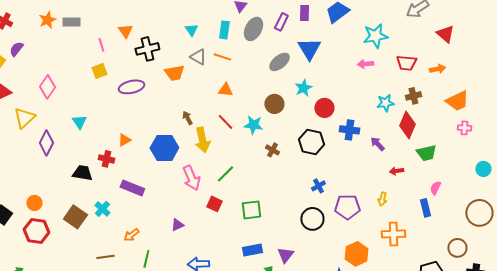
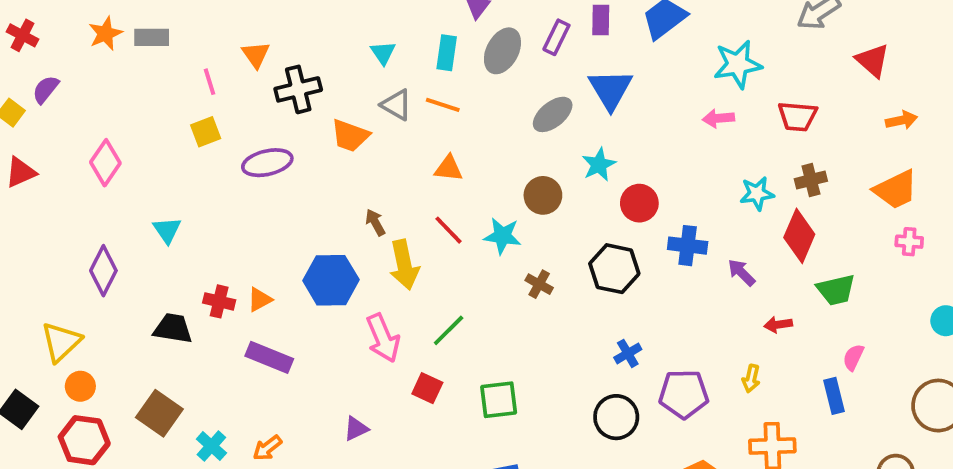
orange arrow: (437, 69) -> (901, 120), moved
orange trapezoid: (174, 73) -> (350, 136), turned 30
yellow triangle: (24, 118) -> (61, 342), moved
orange triangle: (124, 140) -> (260, 299), moved
cyan cross: (102, 209) -> (211, 446), moved

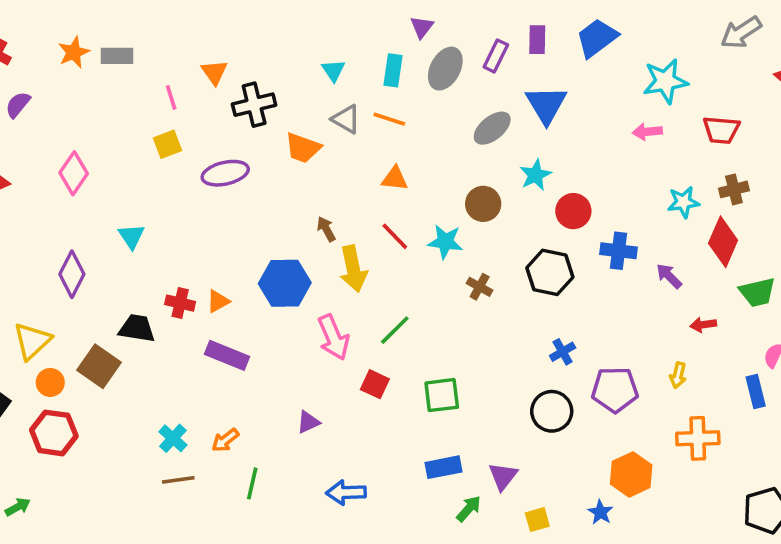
brown square: (159, 413) -> (99, 366), moved

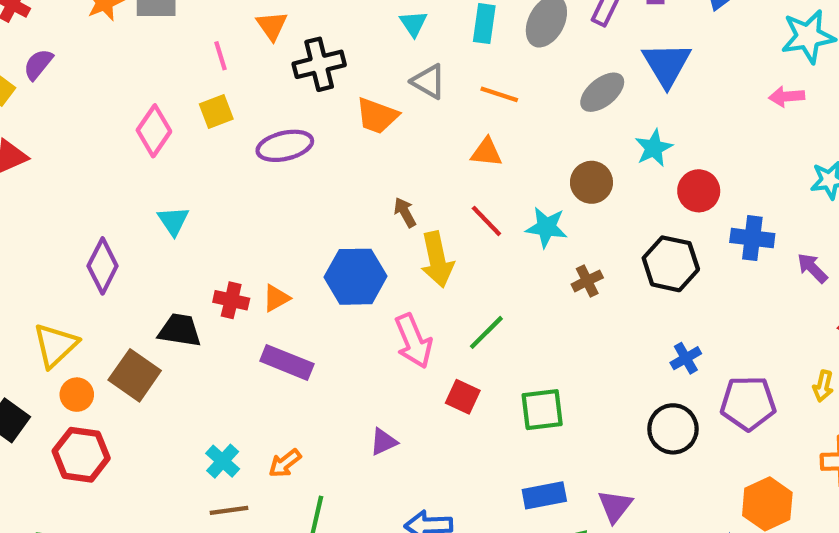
orange line: (389, 119) -> (499, 94), moved
pink diamond: (74, 173) -> (154, 131), moved
brown cross: (480, 287) -> (587, 281), turned 35

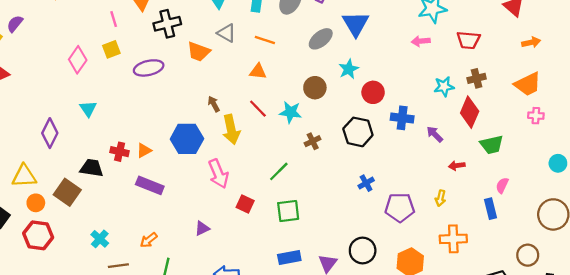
green line: (486, 332) -> (279, 171), moved
yellow triangle: (55, 345) -> (24, 176), turned 40
black circle: (673, 429) -> (363, 250), moved
cyan cross: (223, 461) -> (100, 239), moved

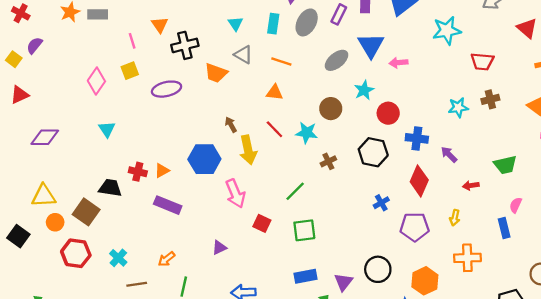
pink arrow: (421, 41) -> (398, 63), moved
red diamond: (470, 112) -> (419, 181), moved
purple diamond: (50, 133) -> (45, 137), moved, turned 64
red hexagon: (38, 235) -> (76, 253), moved

